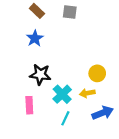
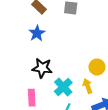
yellow arrow: (87, 93) -> (88, 86), turned 80

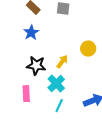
yellow circle: (97, 67) -> (88, 49), moved
yellow arrow: (88, 86) -> (62, 62), moved, turned 56

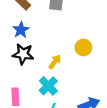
black star: (36, 66) -> (23, 54), moved

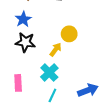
yellow circle: (83, 47) -> (69, 34), moved

